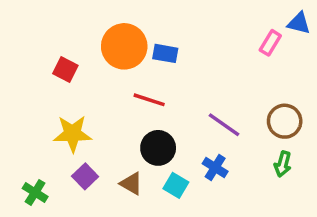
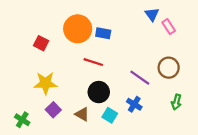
blue triangle: (299, 23) -> (152, 14), moved, turned 40
pink rectangle: (270, 43) -> (169, 27), turned -64
brown circle: (285, 121) -> (169, 68), moved

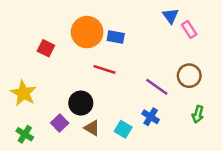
yellow star: (45, 83) -> (24, 93), moved, turned 30
black circle: (99, 92) -> (81, 103), moved

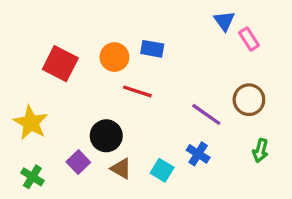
orange circle: (87, 32) -> (114, 57), moved, size x0.7
red square: (46, 48) -> (60, 64), size x1.5

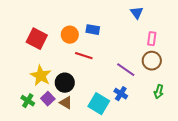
pink rectangle: (249, 39) -> (152, 39), moved, turned 40
yellow star: (31, 123) -> (41, 76), moved
brown triangle: (121, 169) -> (66, 103), moved
cyan square: (162, 170) -> (99, 104), size x1.5
green cross: (32, 177) -> (28, 101), moved

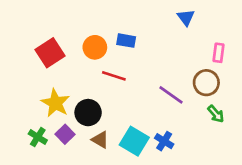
red square: (37, 39) -> (50, 53), turned 30
pink rectangle: (152, 39) -> (219, 53), moved
green arrow: (159, 92) -> (216, 114), moved, turned -56
blue cross: (121, 94) -> (164, 141), moved
brown triangle: (66, 103) -> (100, 140), moved

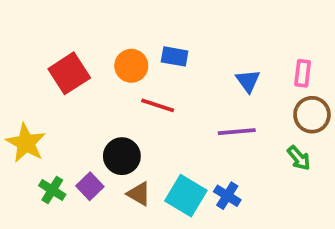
blue triangle: (186, 17) -> (248, 81), moved
brown circle: (206, 83) -> (312, 115), moved
purple line: (171, 95) -> (237, 132), turned -40
yellow star: (55, 103) -> (26, 143), moved

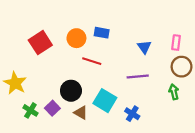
green arrow: (299, 158) -> (174, 92), turned -152
cyan square: (186, 196) -> (105, 101), moved

